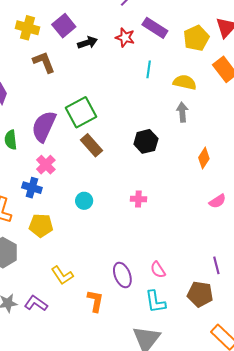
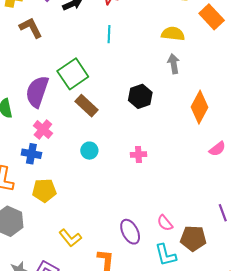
cyan line: (149, 69) -> (109, 34), moved
orange diamond: (204, 158) -> (200, 107), size x1.5
cyan circle: (84, 201) -> (89, 151), moved
brown pentagon: (200, 294) -> (193, 238), moved

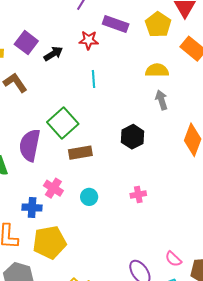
brown rectangle: (86, 106) -> (80, 153), turned -45
pink cross: (43, 129) -> (53, 188), moved
yellow pentagon: (44, 190) -> (49, 242), size x1.4

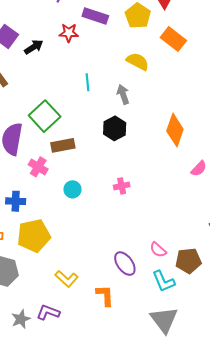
yellow semicircle: (157, 70) -> (138, 61), turned 30
cyan line: (94, 79) -> (87, 82), moved
gray arrow: (161, 100) -> (123, 94), moved
pink cross: (53, 188) -> (38, 167), moved

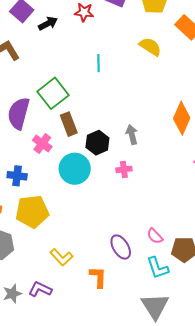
gray arrow: (123, 94) -> (132, 135), moved
black hexagon: (115, 128) -> (97, 143), moved
brown rectangle: (63, 145) -> (69, 124), turned 75
cyan circle: (72, 189) -> (75, 169), size x1.8

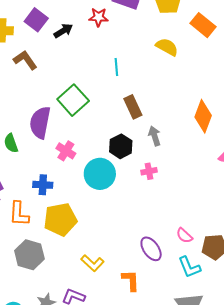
brown rectangle: (69, 124) -> (133, 107), moved

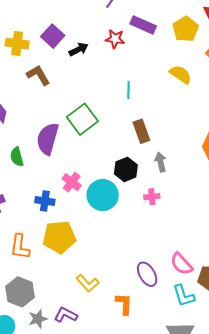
pink cross: (66, 151) -> (72, 182), moved
orange L-shape: (19, 214) -> (20, 247), moved
pink semicircle: (184, 236) -> (181, 264), size x1.4
gray hexagon: (29, 255) -> (20, 292), moved

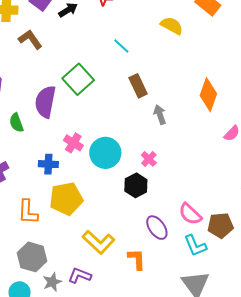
cyan line: (129, 90) -> (121, 46), turned -42
black hexagon: (126, 169) -> (136, 185), moved
pink cross: (152, 197) -> (149, 159), moved, turned -35
yellow L-shape: (88, 283) -> (98, 242), size x1.4

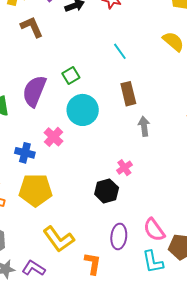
green square: (78, 79) -> (71, 76), size x0.6
cyan circle: (105, 153) -> (83, 110), moved
purple ellipse: (157, 228) -> (119, 236), turned 30

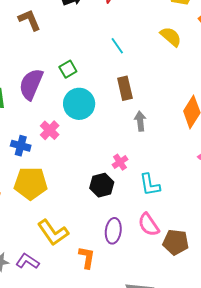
cyan L-shape: (153, 262) -> (150, 185), moved

